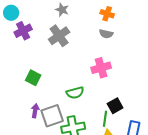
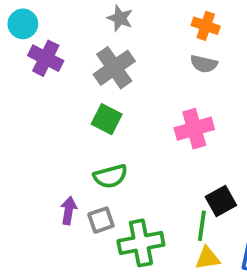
purple cross: (23, 31) -> (46, 58), turned -36
green square: (33, 78) -> (107, 119), moved
green semicircle: (75, 93) -> (110, 176), moved
gray square: (52, 116) -> (101, 220), size x0.6

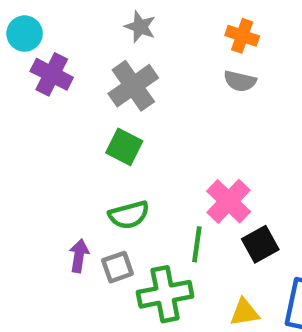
pink cross: (194, 129) -> (229, 201), moved, turned -30
green line: (202, 226) -> (197, 244), moved

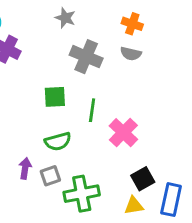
gray cross: (133, 86) -> (86, 57), moved, turned -32
green square: (124, 147) -> (55, 97), turned -30
green line: (197, 244) -> (92, 110), moved
black square: (260, 244) -> (143, 179), moved

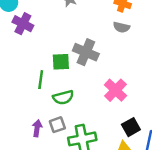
gray cross: (86, 57) -> (86, 52), moved
green line: (92, 110) -> (41, 80), moved
purple arrow: (25, 168) -> (37, 128), moved

